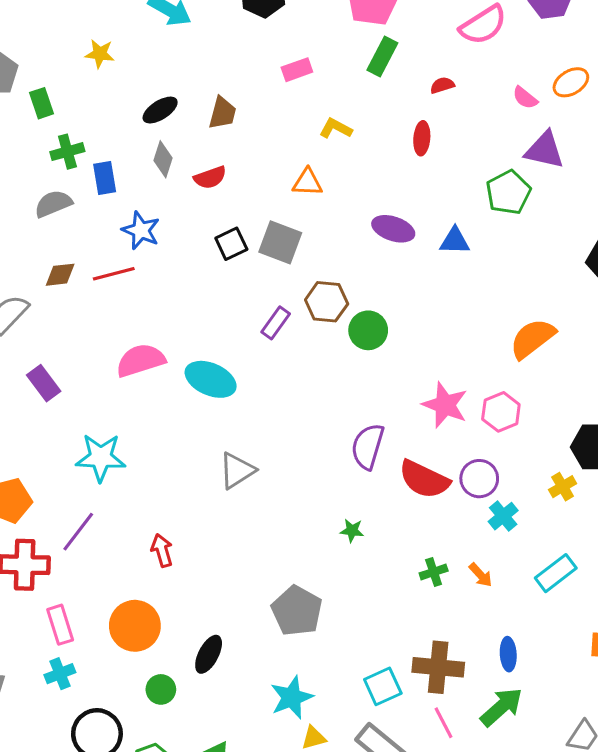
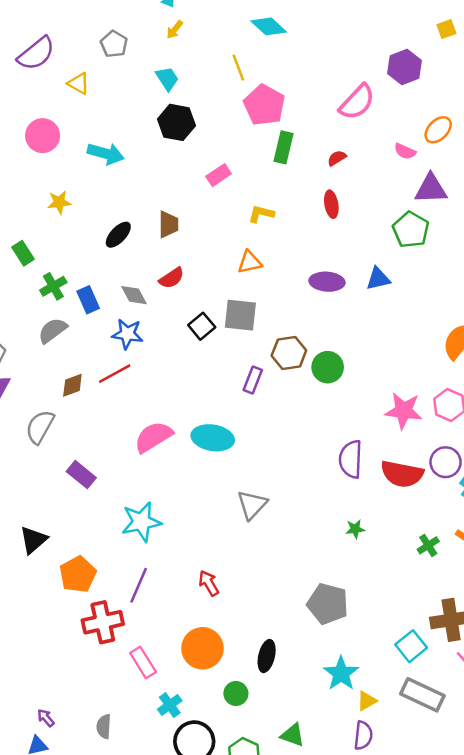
gray diamond: (163, 159) -> (134, 295), moved, turned -32
cyan cross: (60, 674) -> (170, 705), moved

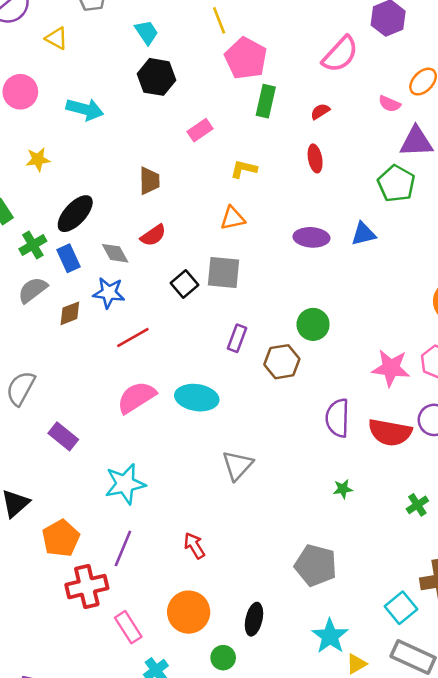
black ellipse: (118, 235) -> (75, 214), moved, size x1.4
brown hexagon: (289, 353) -> (282, 362), moved
red line: (115, 374) -> (133, 338), moved
brown diamond: (72, 385) -> (70, 313), moved

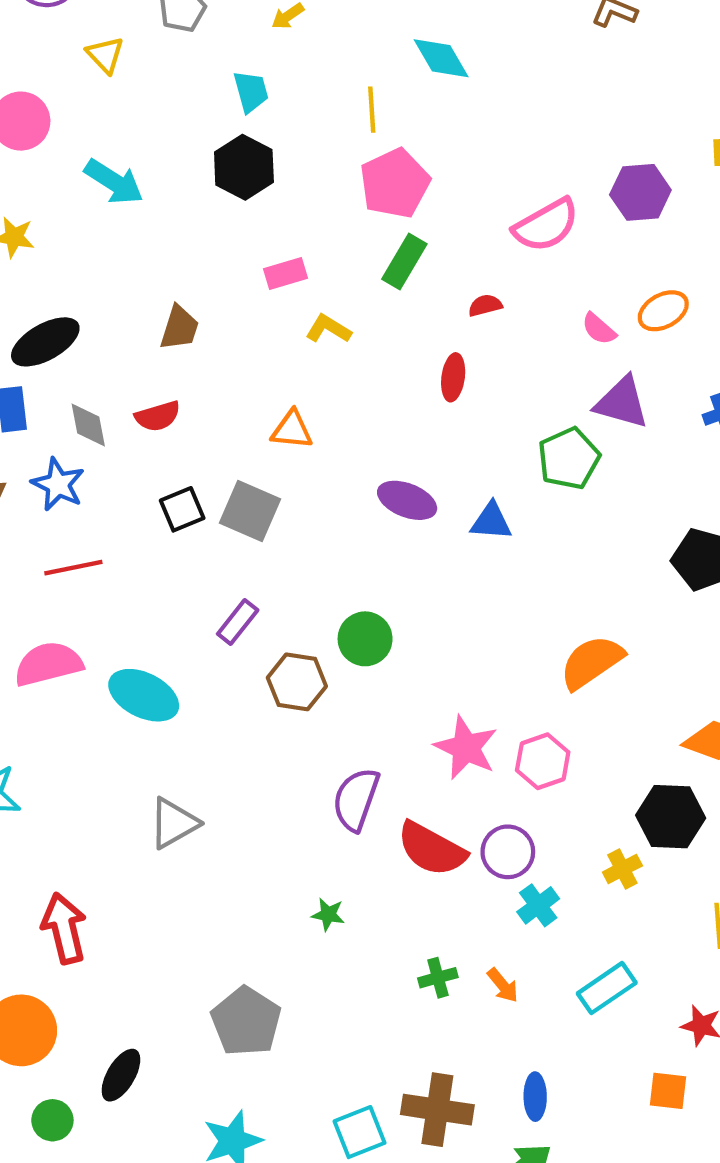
yellow L-shape: (244, 169) -> (328, 329), moved
red arrow: (194, 546) -> (64, 928), size x1.5

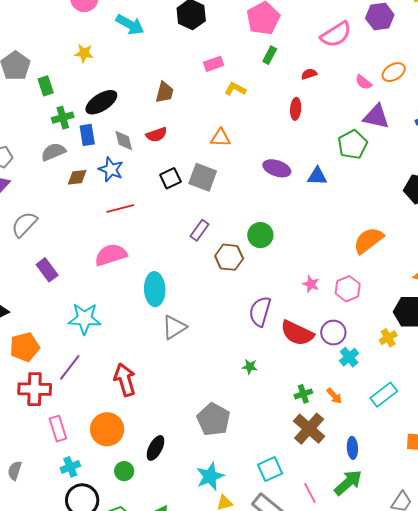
green rectangle: (404, 261) -> (270, 55), size x0.7
cyan ellipse: (144, 695) -> (155, 289), moved, turned 64
pink star: (466, 748) -> (311, 284), size x0.6
brown cross: (437, 1110) -> (309, 429), moved, turned 36

